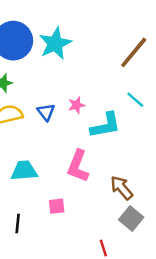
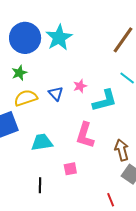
brown arrow: (122, 188) -> (122, 150), turned 30

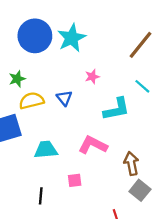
green star: (19, 73) -> (17, 79), moved
pink star: (80, 86) -> (92, 77), moved
pink L-shape: (85, 135) -> (93, 145), turned 96

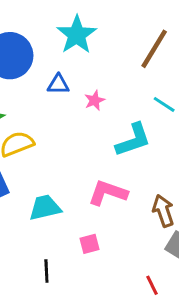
cyan star: (72, 38) -> (77, 35), moved
blue triangle: (64, 98) -> (58, 84), moved, turned -42

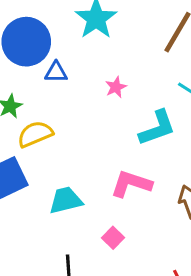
blue triangle: (58, 84) -> (56, 72), moved
pink square: (89, 244) -> (113, 238), turned -30

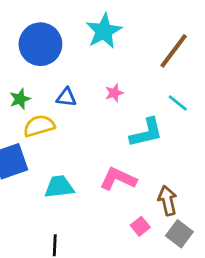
blue triangle: (56, 72) -> (66, 97), moved
pink square: (113, 238) -> (140, 226), moved

